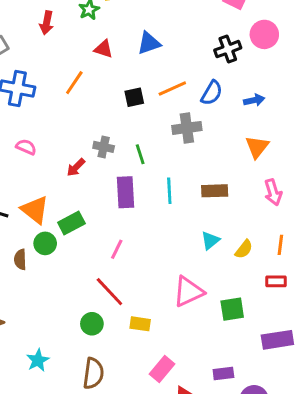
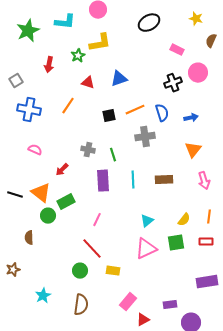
blue semicircle: (212, 93) -> (162, 113), turned -48
red arrow: (76, 167) -> (62, 170), moved
cyan triangle: (210, 240) -> (147, 221), moved
brown semicircle: (20, 259) -> (29, 238), moved
green square: (232, 309) -> (176, 243), moved

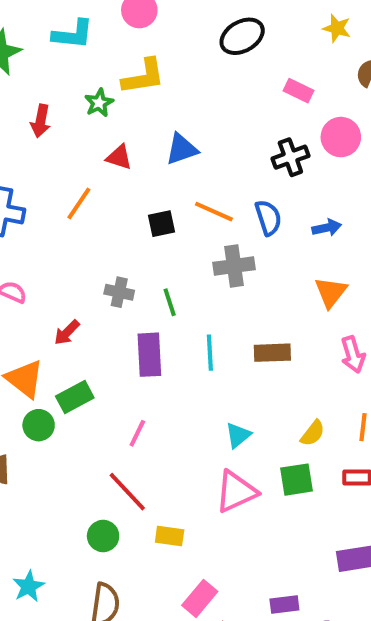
orange line: (135, 110) -> (214, 212), turned 48

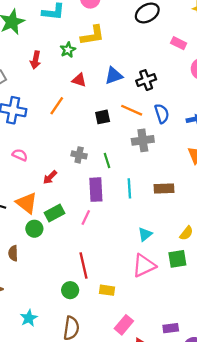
black cross: (290, 157) -> (146, 80), moved
pink line: (137, 433) -> (86, 218), moved
red line: (127, 492) -> (84, 266), turned 30

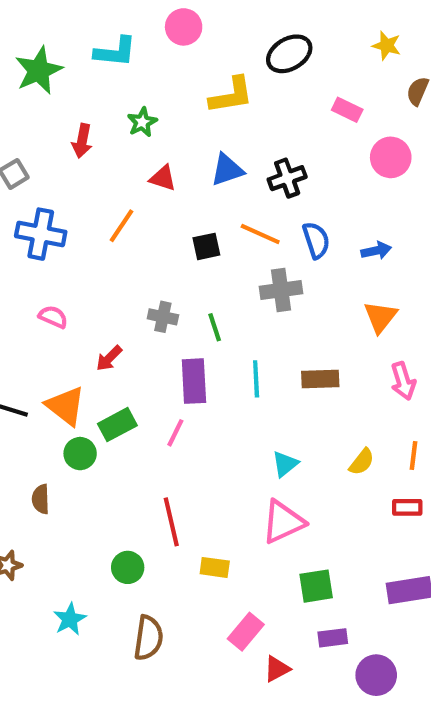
yellow L-shape: (92, 35) -> (231, 95), moved
green square: (177, 259) -> (316, 586), moved
green circle: (70, 290) -> (128, 567), moved

